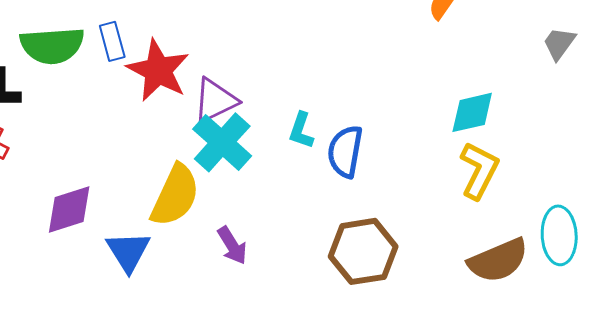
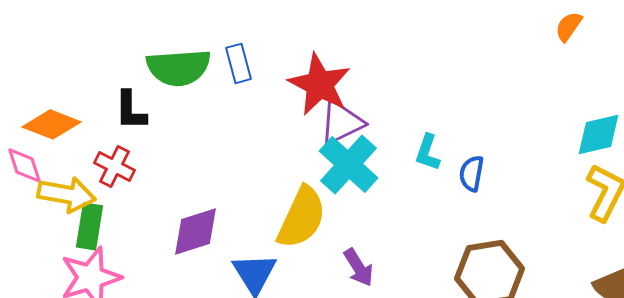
red star: (158, 70) -> (320, 84), moved
blue semicircle: (345, 151) -> (472, 173), size x0.7

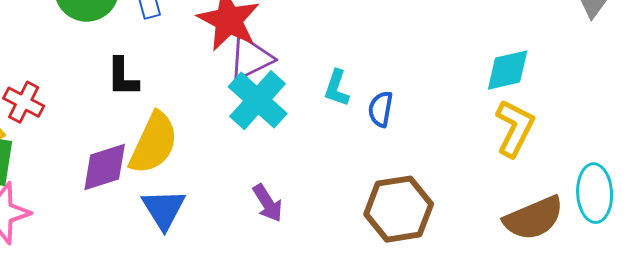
black L-shape: (131, 110) -> (123, 77), moved
yellow semicircle: (302, 217) -> (154, 143), moved

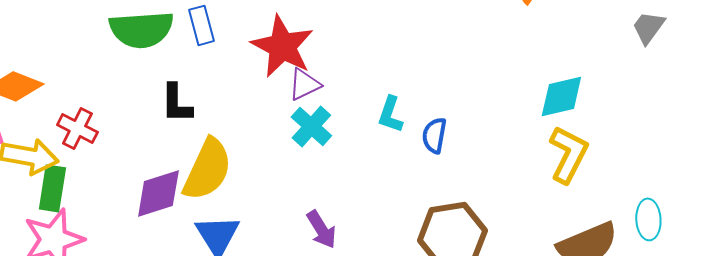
purple triangle: (251, 58) -> (304, 84), size x0.7
cyan cross: (258, 100) -> (311, 126), size x0.7
cyan ellipse: (595, 193) -> (648, 219), size x0.7

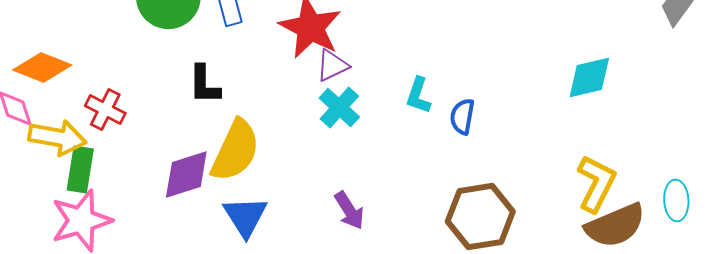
yellow L-shape: (568, 154) -> (596, 183), moved

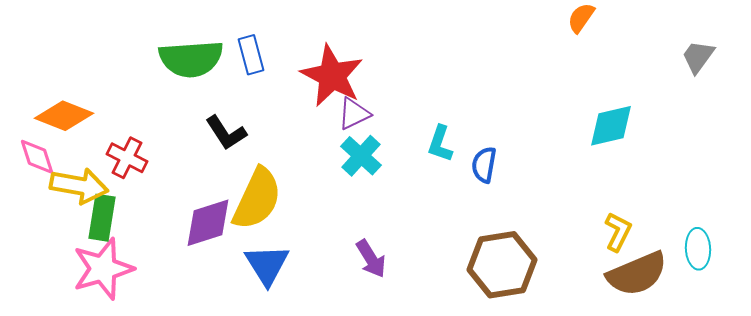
black L-shape: (204, 84) -> (226, 133), turned -33
yellow L-shape: (596, 183) -> (618, 232), size x0.7

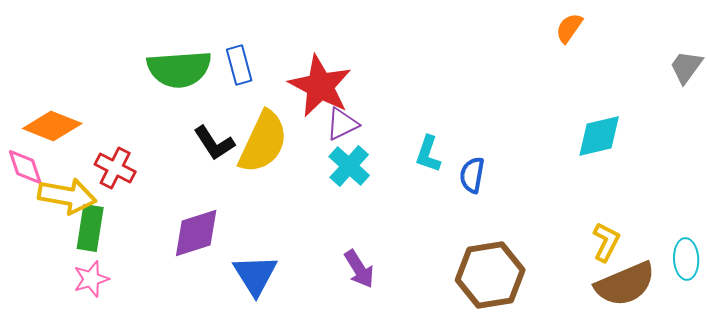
yellow semicircle: (257, 199) -> (263, 142), moved
pink star: (103, 269) -> (91, 279), size x0.6

